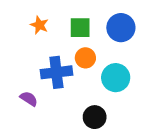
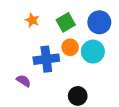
green square: (80, 28) -> (66, 22), turned -30
cyan circle: (116, 78) -> (93, 52), moved

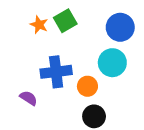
green square: (66, 22) -> (65, 21), moved
orange circle: (70, 47) -> (87, 86), moved

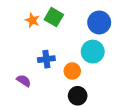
green square: (65, 21) -> (54, 17), turned -30
blue cross: (56, 72) -> (46, 59), size x0.7

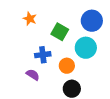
green square: (54, 17) -> (60, 32), moved
purple semicircle: (24, 81) -> (33, 75), moved

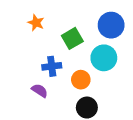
green square: (60, 32) -> (72, 38), turned 30

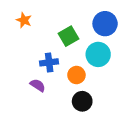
orange star: (36, 23) -> (24, 20), moved

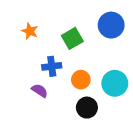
orange star: (24, 20) -> (30, 31), moved
cyan circle: (98, 54) -> (115, 83), moved

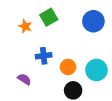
green square: (72, 38) -> (49, 17), moved
purple semicircle: (40, 91) -> (24, 79), moved

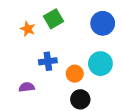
cyan circle: (96, 70) -> (100, 64), moved
purple semicircle: (24, 79) -> (27, 87), turned -40

